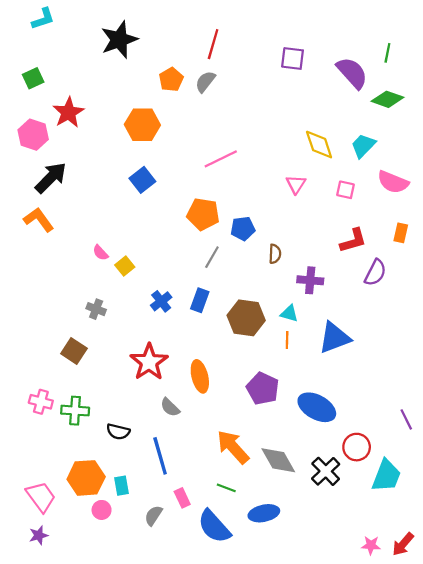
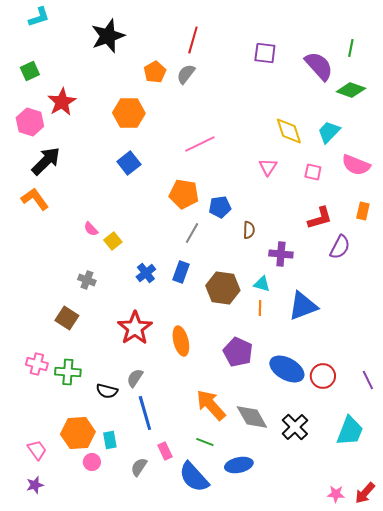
gray semicircle: (170, 407) -> (135, 378), moved, turned 78
red circle: (357, 447) -> (323, 376), moved
pink trapezoid: (41, 497) -> (37, 450), size x0.7

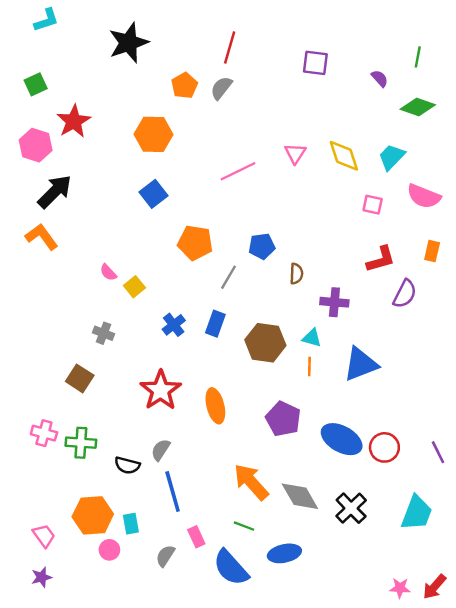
purple semicircle: (319, 66) -> (380, 78), size x0.5
pink triangle: (268, 167) -> (295, 153), moved
orange pentagon: (184, 194) -> (195, 243), moved

